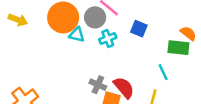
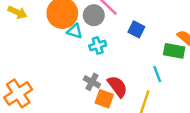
cyan cross: (108, 38) -> (98, 45), moved

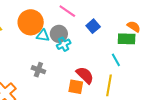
gray circle: (94, 15) -> (59, 34), moved
blue square: (136, 29) -> (93, 26), turned 32
gray cross: (92, 82) -> (38, 70), moved

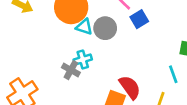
blue square: (93, 26) -> (139, 19), moved
cyan cross: (64, 44) -> (83, 60), moved

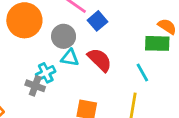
cyan triangle: (84, 27) -> (70, 58), moved
red semicircle: (130, 87) -> (100, 60), moved

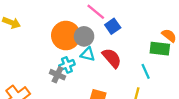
orange circle: (24, 20) -> (66, 36), moved

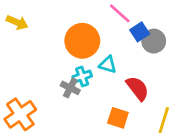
gray circle: (84, 36) -> (154, 41), moved
red semicircle: (112, 58) -> (137, 88), moved

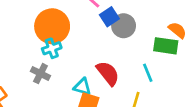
cyan triangle: (108, 65) -> (82, 87), moved
cyan cross: (82, 76) -> (52, 48), moved

